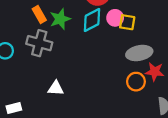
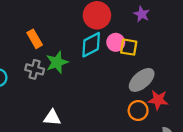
green star: (60, 19) -> (57, 62), moved
gray cross: (39, 43) -> (35, 69), size x0.7
gray ellipse: (139, 53) -> (142, 80), turned -30

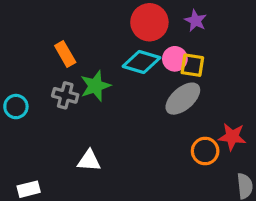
purple star: (142, 14) -> (196, 21), moved
cyan diamond: (91, 45) -> (141, 62), turned 44
gray ellipse: (142, 80) -> (183, 99), moved

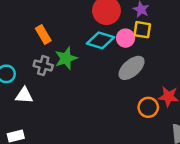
yellow square: (192, 65) -> (142, 30), moved
white triangle: (89, 161) -> (24, 95), moved

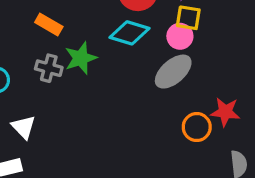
orange rectangle: (43, 34) -> (49, 24), turned -30
pink circle: (126, 38) -> (180, 36), moved
white triangle: (24, 95) -> (24, 127), moved, turned 42

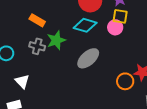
gray ellipse: (173, 72) -> (88, 58), moved

